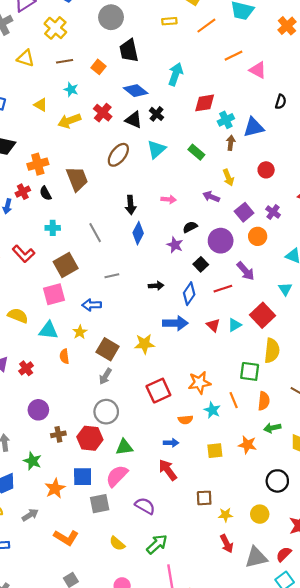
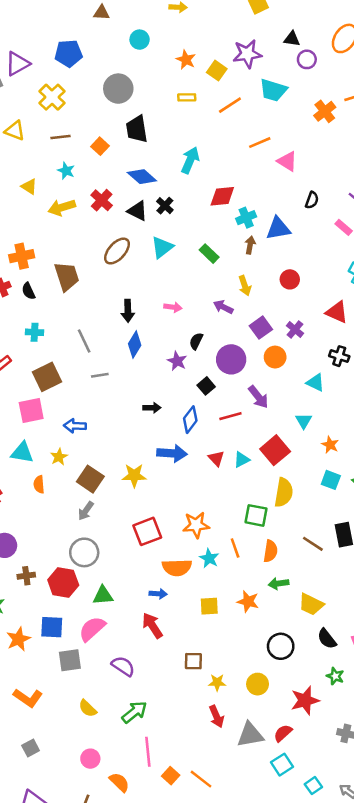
black semicircle: (190, 227) -> (196, 341), turned -40
gray line: (112, 276) -> (100, 375), moved
orange semicircle: (185, 420) -> (177, 568), size x1.6

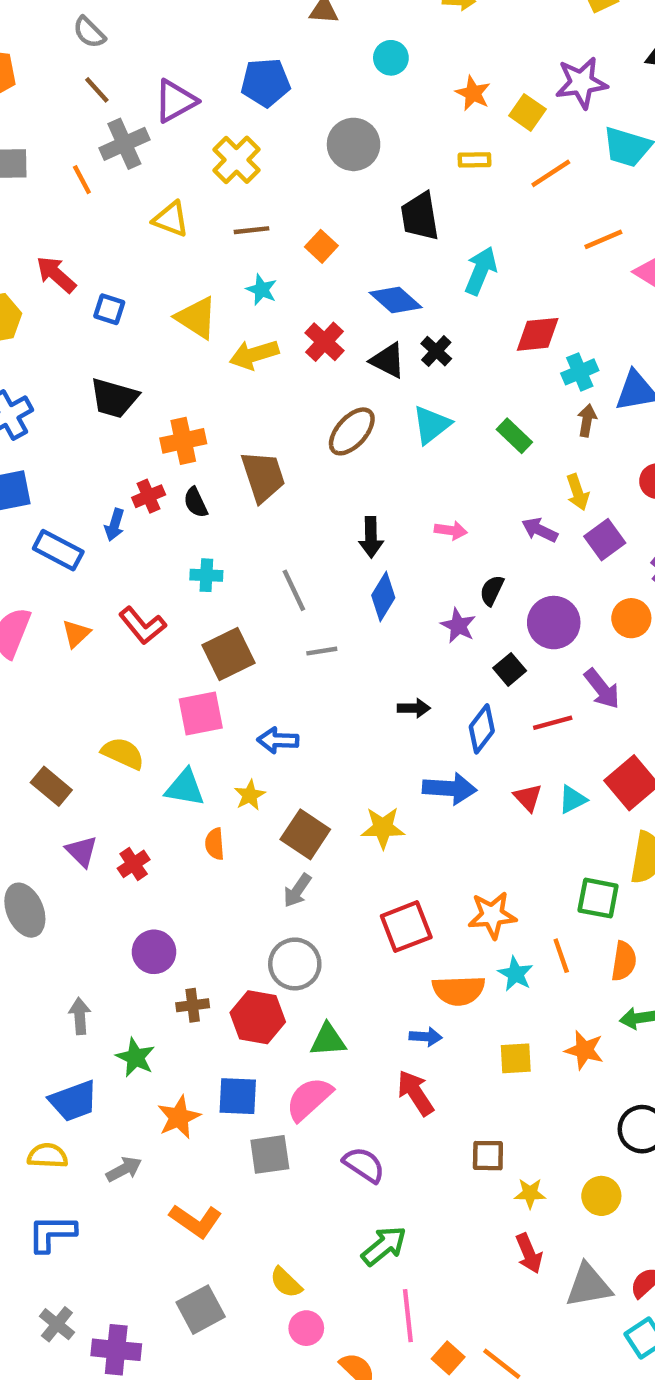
black trapezoid: (137, 129) -> (420, 216), moved
yellow triangle: (29, 187) -> (196, 318), size x1.5
purple square: (261, 328) -> (605, 540), moved
yellow semicircle: (88, 708) -> (286, 1283), moved
gray square: (31, 748) -> (201, 1310), size x1.5

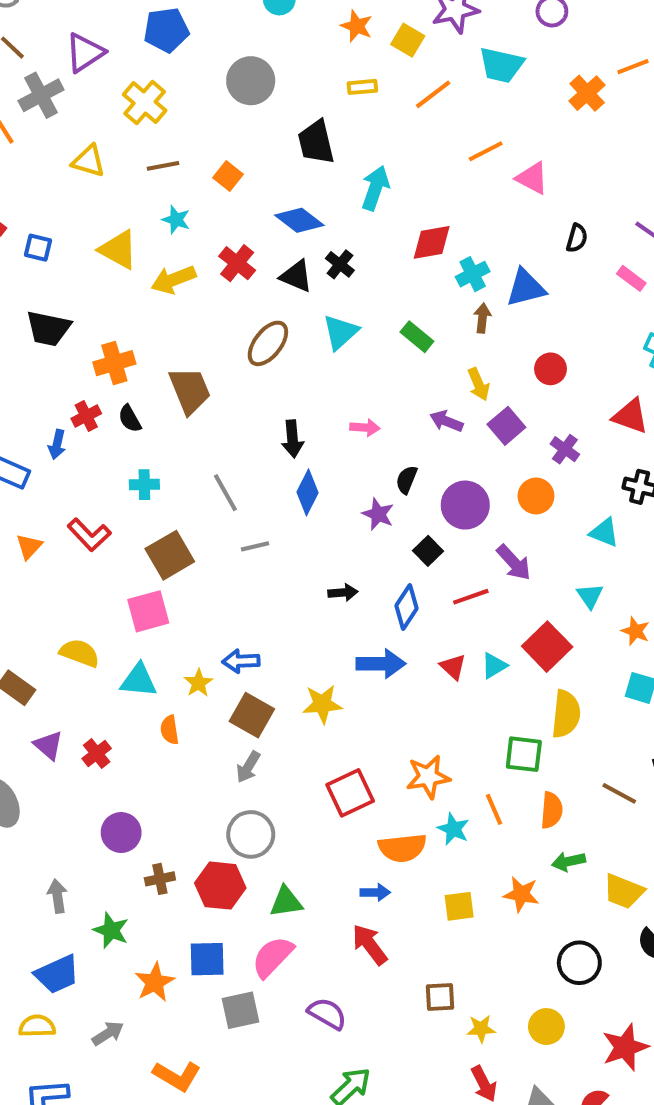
blue arrow: (278, 740) -> (241, 661), moved

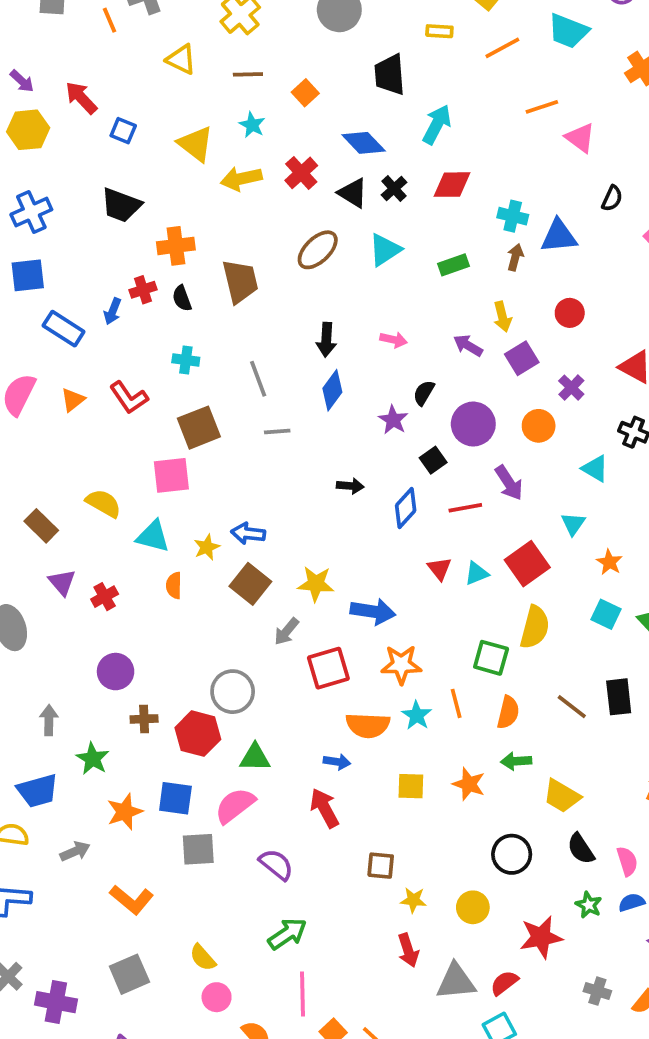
red diamond: (432, 242) -> (452, 185), moved
cyan cross: (473, 274) -> (513, 216), turned 32
green rectangle: (417, 337) -> (453, 265), turned -68
blue arrow: (381, 664) -> (373, 612), moved
gray arrow: (248, 767) -> (286, 632), moved

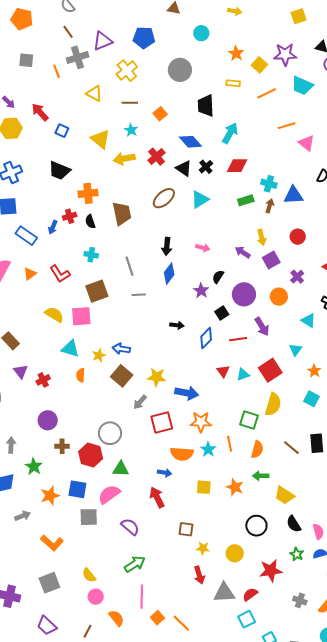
green rectangle: (453, 265) -> (246, 200), moved
yellow semicircle: (103, 503) -> (54, 315), moved

